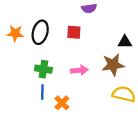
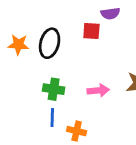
red square: (74, 32) -> (91, 31), moved
orange cross: (62, 103) -> (77, 131), turned -32

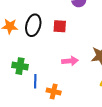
red square: (91, 31) -> (60, 26), moved
green cross: (54, 89) -> (20, 66), moved

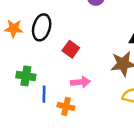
red square: (60, 26) -> (71, 49), moved, turned 32
pink arrow: (70, 61) -> (81, 82), moved

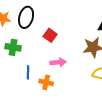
green cross: (26, 76) -> (13, 47), moved

